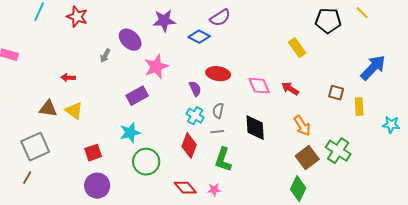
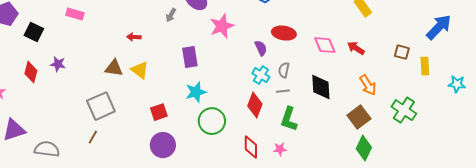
purple rectangle: (137, 96) -> (190, 57), moved, turned -70
brown square: (307, 158) -> (359, 117), moved
red diamond: (185, 188) -> (251, 147), turned 40

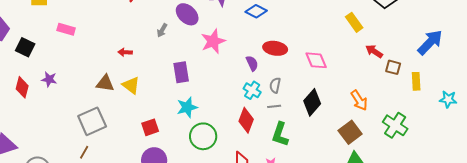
red arrow: (356, 48) -> (374, 51), moved
black diamond: (321, 87) -> (312, 102), turned 44

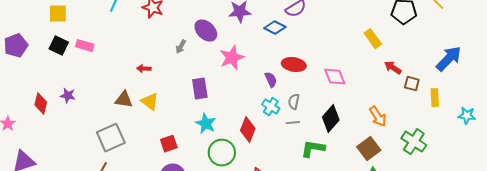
black square: (25, 47) -> (59, 46), moved
cyan star: (187, 107) -> (206, 124), turned -30
red diamond: (246, 120) -> (248, 130), moved
green L-shape: (280, 134) -> (313, 149), moved, turned 80

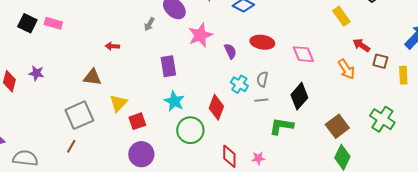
purple semicircle: (271, 80) -> (230, 51), moved
yellow triangle: (150, 102) -> (118, 103), moved, turned 36
orange arrow: (378, 117) -> (346, 69), moved

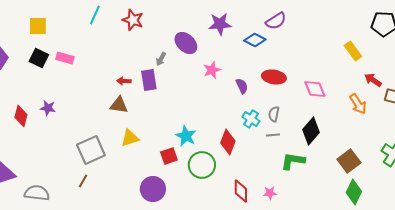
pink star: (200, 35) -> (212, 70), size x0.7
purple rectangle: (168, 66) -> (149, 80), moved
brown triangle: (92, 77) -> (119, 105), moved
yellow triangle: (118, 103) -> (130, 138), turned 30
red square: (137, 121) -> (169, 156), moved

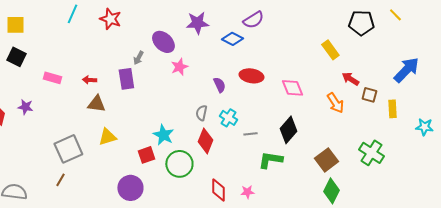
pink rectangle: (65, 58) -> (52, 78), moved
pink star: (212, 70) -> (179, 67), moved
red arrow: (124, 81) -> (89, 80), moved
gray semicircle: (274, 114) -> (201, 113), moved

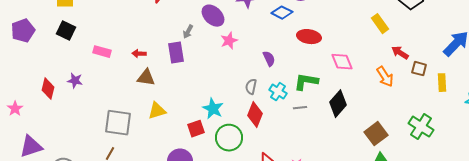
red ellipse: (251, 76) -> (309, 37), moved
gray square: (68, 149) -> (118, 123), turned 32
green L-shape: (270, 160) -> (306, 82), moved

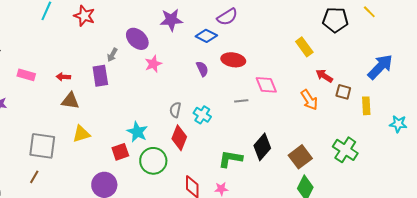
purple semicircle: (269, 59) -> (202, 69), moved
green L-shape: (306, 82) -> (230, 159), moved
black diamond: (338, 104) -> (262, 147), moved
gray line: (300, 108) -> (241, 101), moved

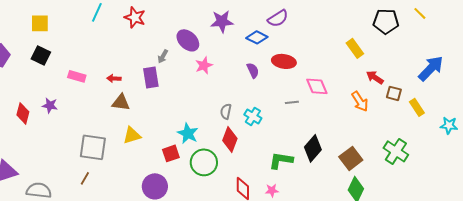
yellow rectangle: (366, 106) -> (417, 107), turned -30

